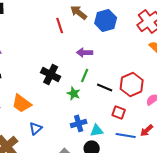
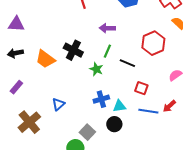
red hexagon: (132, 84) -> (153, 43), moved
orange trapezoid: (22, 103) -> (45, 59), moved

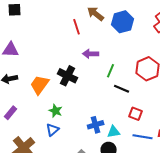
purple arrow: (107, 28) -> (91, 54), moved
green line: (107, 51) -> (111, 71), moved
orange trapezoid: (45, 59) -> (40, 85), turned 90
green star: (96, 69) -> (56, 111), moved

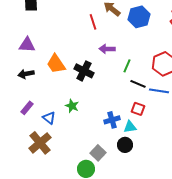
orange trapezoid: (40, 85) -> (56, 64), moved, turned -70
red square: (136, 114) -> (138, 109), moved
blue triangle: (53, 130) -> (49, 118), moved, turned -40
blue line: (143, 137) -> (159, 91), moved

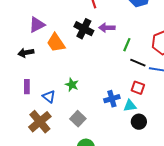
purple triangle: (27, 45) -> (37, 25), moved, turned -30
black cross: (84, 71) -> (84, 29), moved
purple rectangle: (27, 108) -> (27, 87), turned -40
black circle: (125, 145) -> (139, 122), moved
gray square: (98, 153) -> (78, 119), moved

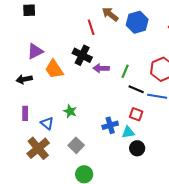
purple arrow: (107, 28) -> (101, 68), moved

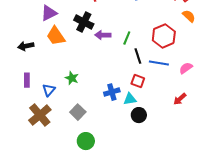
purple triangle: (35, 51) -> (49, 13), moved
black line: (136, 89) -> (138, 56), turned 49
blue triangle: (47, 123) -> (49, 90), turned 32

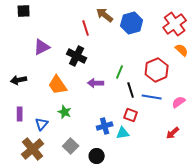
purple arrow: (103, 35) -> (96, 83), moved
orange trapezoid: (56, 36) -> (58, 85), moved
black circle: (139, 115) -> (97, 156), moved

